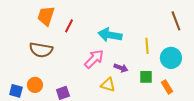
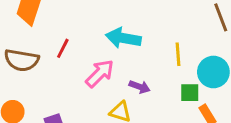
red line: (69, 26) -> (63, 48), moved
green square: (146, 77) -> (190, 93), moved

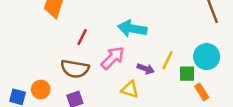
yellow line: (178, 54) -> (168, 60), moved, turned 30
brown semicircle: (22, 60) -> (75, 69), moved

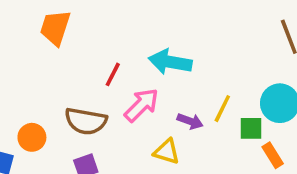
red line: (82, 37) -> (113, 74), moved
orange circle: (41, 89) -> (32, 137), moved

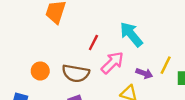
cyan arrow: (170, 62) -> (131, 34), turned 40
orange circle: (32, 137) -> (40, 71), moved

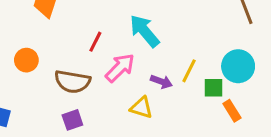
orange circle: (40, 71) -> (26, 60), moved

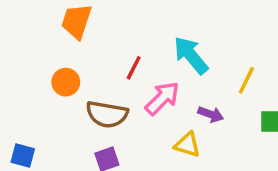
orange circle: (26, 60) -> (66, 82), moved
yellow line: (189, 71) -> (246, 80), moved

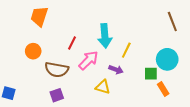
cyan arrow: (191, 55) -> (105, 36), turned -145
yellow line: (246, 80) -> (126, 50), moved

